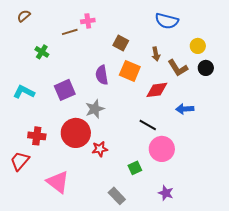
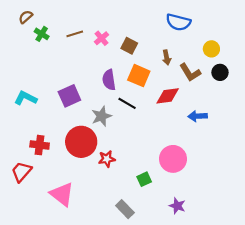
pink cross: (88, 21) -> (101, 38), moved, turned -32
green cross: (42, 52) -> (42, 34), moved
black line: (148, 125) -> (127, 103), moved

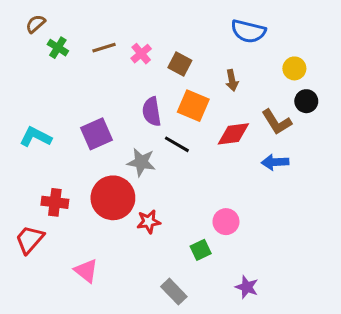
brown L-shape: (190, 72) -> (277, 122), moved
gray star: (101, 116) -> (141, 162), turned 30
pink circle: (173, 159) -> (226, 222), moved, size x0.7
pink triangle: (62, 194) -> (86, 271), size x0.7

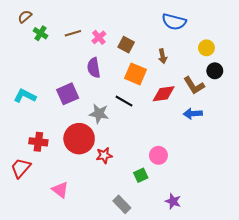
purple semicircle: (152, 112) -> (94, 68), moved

